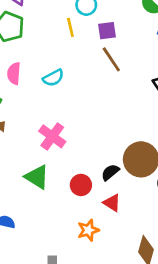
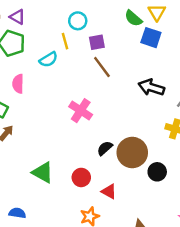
cyan semicircle: (53, 78) -> (48, 60), moved
pink cross: (52, 136) -> (81, 111), moved
black semicircle: (110, 172) -> (105, 148), moved

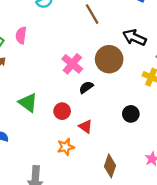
pink semicircle: (18, 84) -> (21, 35), moved
pink cross: (81, 111) -> (72, 64), moved
brown circle: (132, 153) -> (109, 59), moved

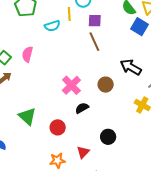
brown circle: (109, 59) -> (106, 85), size x0.6
black circle: (131, 114) -> (108, 137), moved
red triangle: (86, 127) -> (83, 152), moved, turned 32

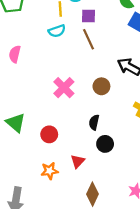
cyan semicircle: (52, 26) -> (57, 31), moved
black semicircle: (82, 108) -> (94, 122), moved, turned -48

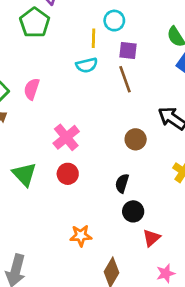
pink cross: (64, 88) -> (66, 137), moved
red circle: (49, 134) -> (68, 174), moved
red triangle: (78, 161) -> (151, 238), moved
orange star: (50, 171) -> (81, 236), moved

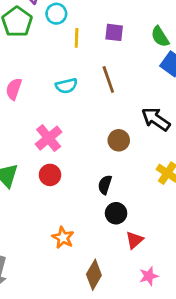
cyan circle: (114, 21) -> (56, 14), moved
purple square: (128, 50) -> (114, 32), moved
cyan semicircle: (87, 65) -> (66, 86), moved
orange star: (81, 236) -> (63, 238), turned 30

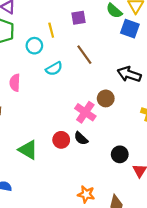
cyan circle: (56, 14) -> (34, 46), moved
pink cross: (49, 138) -> (85, 112), moved
black semicircle: (105, 185) -> (81, 138), moved, turned -48
orange star: (63, 238) -> (86, 194), moved

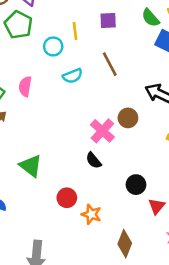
red circle: (61, 140) -> (67, 198), moved
orange star: (86, 194) -> (91, 214), moved

